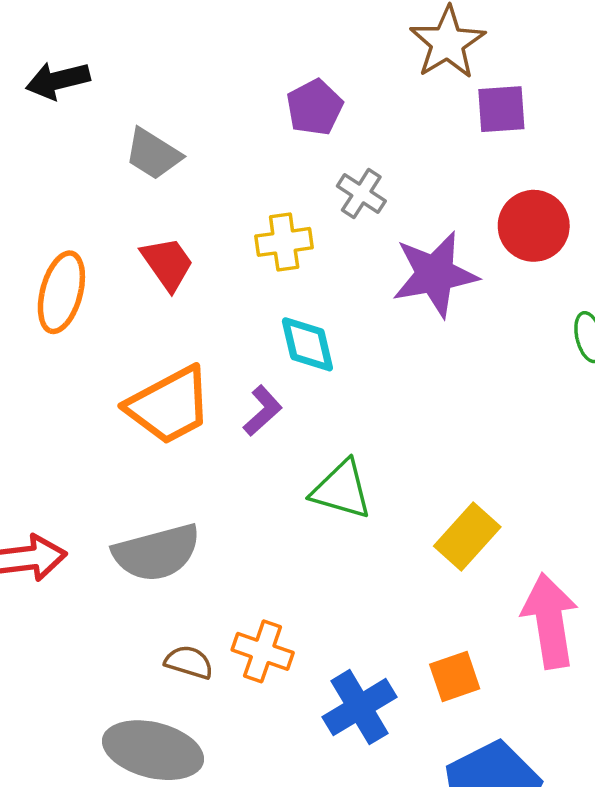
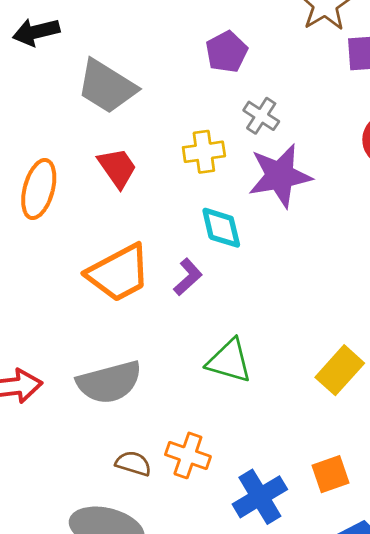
gray trapezoid: (153, 154) -> (107, 86), size x1.4
purple star: (435, 274) -> (280, 176), moved
green triangle: (342, 490) -> (229, 361), moved

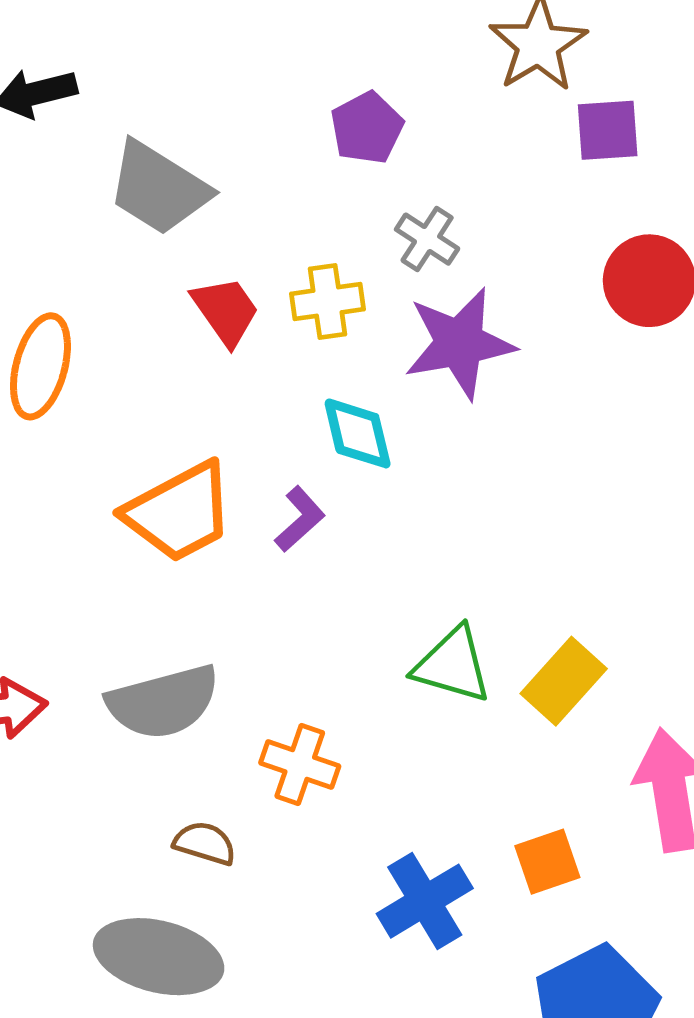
red trapezoid: (117, 168) -> (226, 311), moved
green triangle: (229, 361) -> (453, 665), moved
orange cross: (188, 455) -> (300, 764), moved

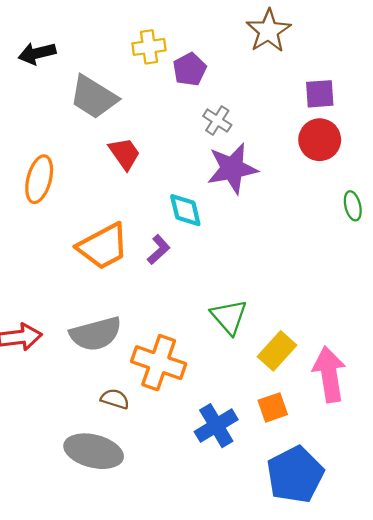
purple square: (608, 130) -> (320, 94), moved
yellow cross: (328, 302) -> (149, 47), moved
green triangle: (453, 665) -> (229, 317), turned 33
yellow rectangle: (564, 681) -> (277, 351), moved
orange cross: (300, 764) -> (159, 363), size x1.5

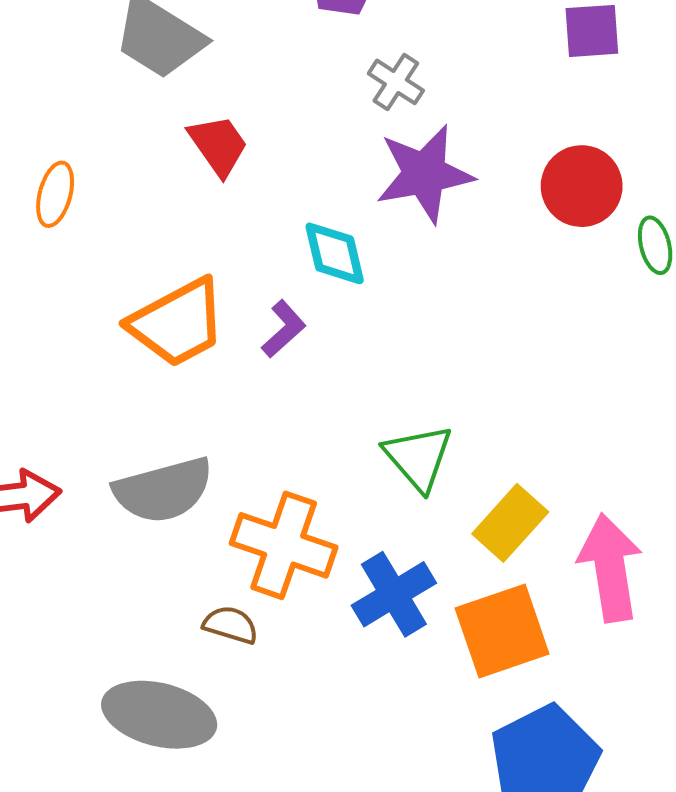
red circle: (320, 140) -> (582, 186), moved
orange ellipse: (39, 179) -> (55, 194), size x0.7
brown semicircle: (115, 399) -> (231, 625), moved
orange square: (273, 407) -> (502, 631), size x1.6
blue cross: (216, 426) -> (394, 594), moved

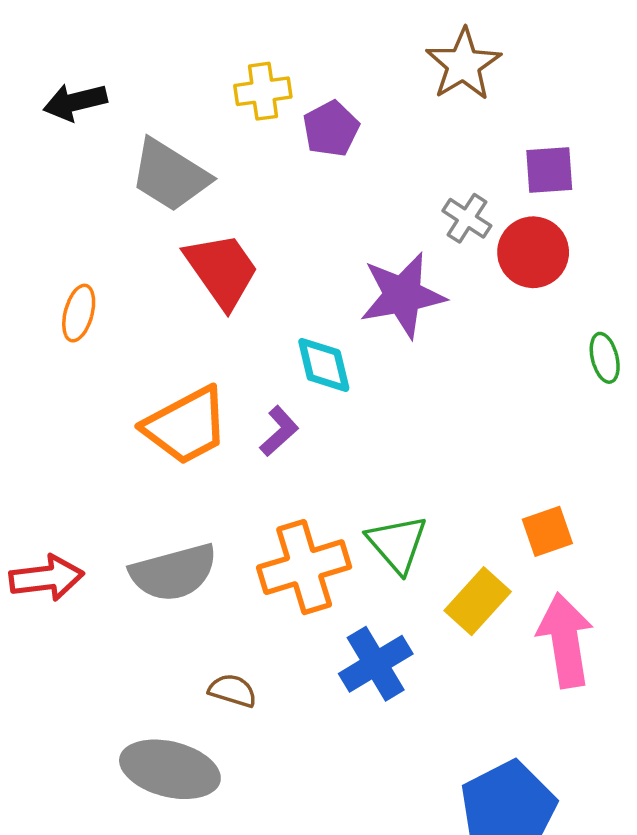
gray cross: (396, 82) -> (467, 218), moved
red trapezoid: (218, 145) -> (222, 270), size x1.4
red circle: (582, 186) -> (533, 252), moved
orange cross: (284, 545) -> (304, 567), moved, turned -36
orange square: (502, 631) -> (547, 531), moved, size x0.6

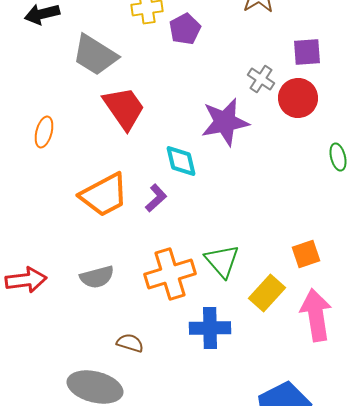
gray semicircle: (174, 572) -> (97, 277), size x0.7
blue cross: (376, 664) -> (210, 328), turned 30

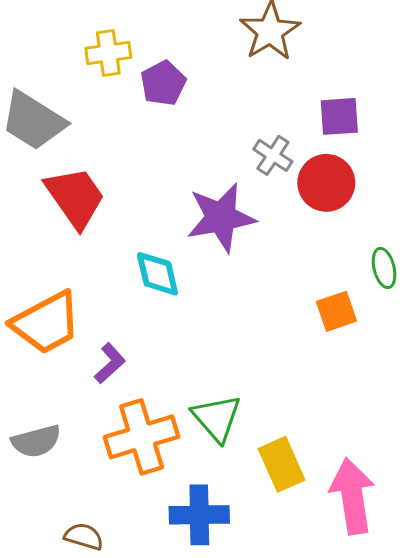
purple L-shape: (156, 198) -> (110, 363), moved
orange square: (306, 254) -> (336, 311), moved
yellow rectangle: (267, 293) -> (282, 464), turned -66

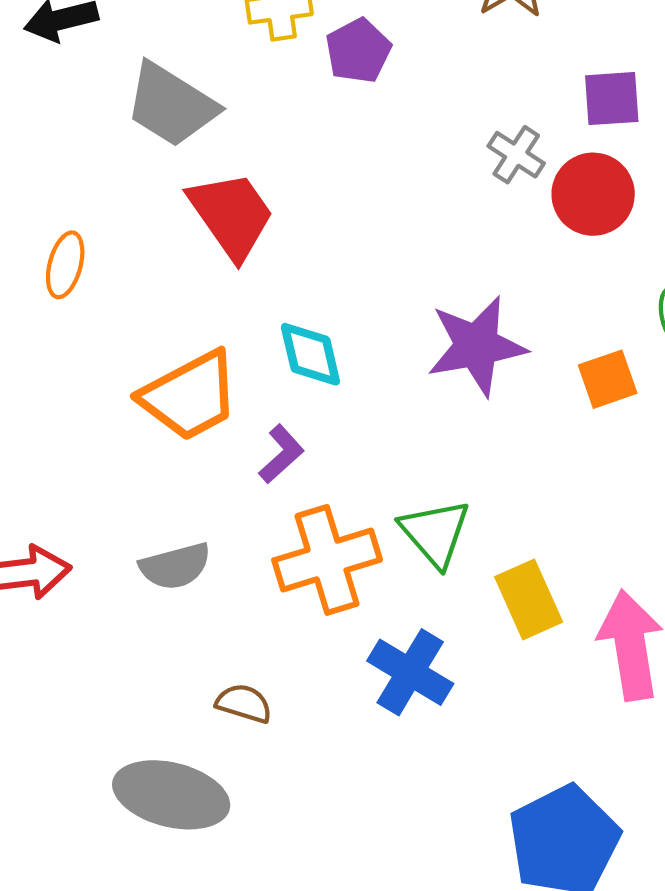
purple star: (221, 217) -> (477, 346), moved
cyan diamond: (157, 274) -> (310, 354), moved
blue cross: (199, 515) -> (410, 672), turned 32

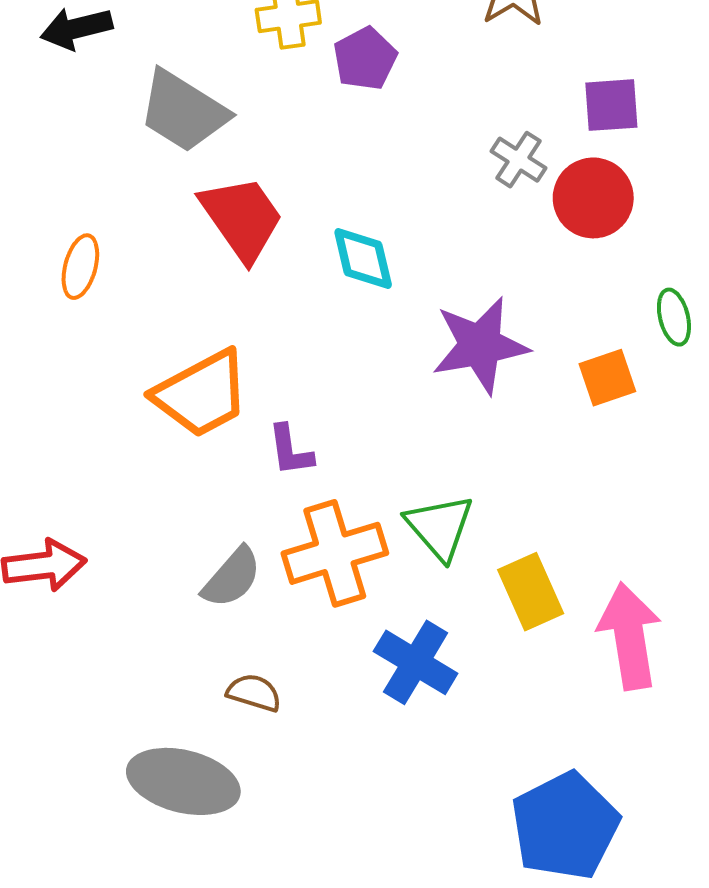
cyan diamond: (310, 354) -> (363, 259), moved
purple L-shape: (281, 454) -> (290, 450), turned 124
gray semicircle: (175, 566) -> (232, 578), moved, turned -34

